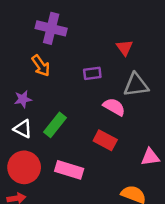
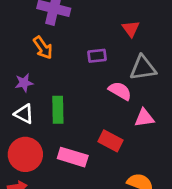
green rectangle: (55, 125) -> (58, 110), turned -40
red rectangle: (105, 140) -> (110, 141), moved
pink triangle: (150, 157) -> (144, 118), moved

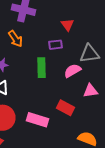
red triangle: (131, 29) -> (68, 25), moved
pink semicircle: (120, 91) -> (72, 71), turned -60
green rectangle: (58, 110) -> (42, 68), moved

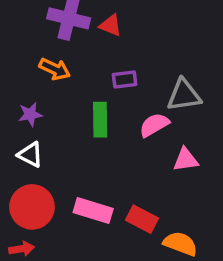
red triangle: (68, 25) -> (111, 25), moved, turned -32
orange arrow: (16, 39) -> (55, 69), turned -30
red rectangle: (66, 108) -> (142, 219), moved

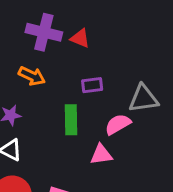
pink triangle: (186, 160) -> (101, 154), moved

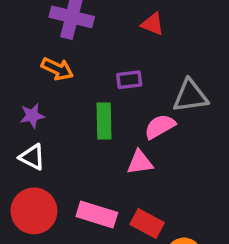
red triangle: (80, 38) -> (153, 24), moved

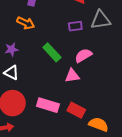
purple rectangle: (129, 80) -> (75, 26), moved
gray triangle: (190, 96) -> (101, 20), moved
green rectangle: (104, 121) -> (52, 52), turned -42

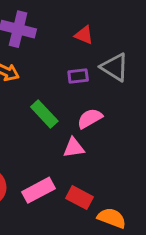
gray triangle: (101, 20) -> (115, 67), turned 40
pink rectangle: (48, 105) -> (39, 190), turned -45

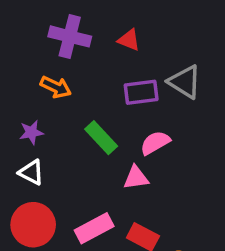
red triangle: (84, 35) -> (129, 40), moved
purple rectangle: (78, 76) -> (141, 92), size x1.4

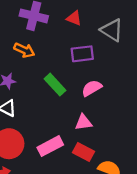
gray triangle: (185, 82) -> (112, 30), moved
pink triangle: (136, 178) -> (83, 122), moved

